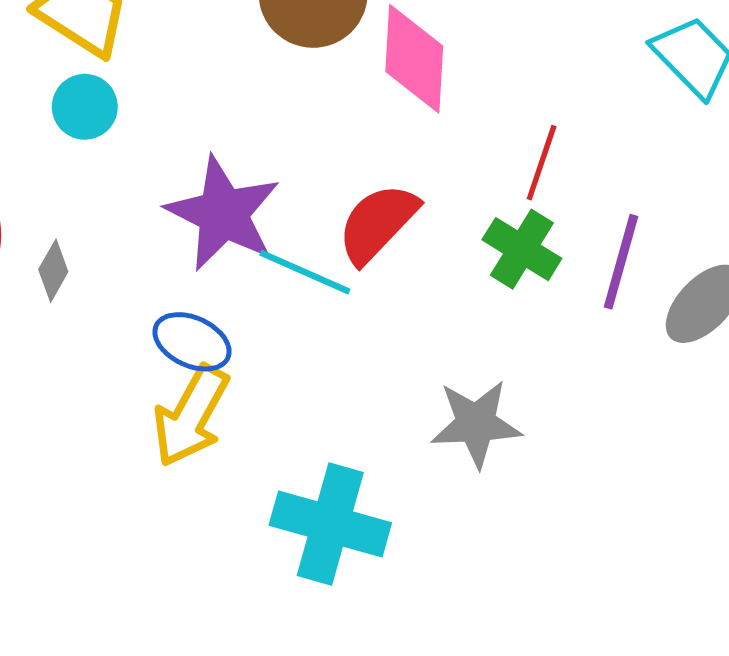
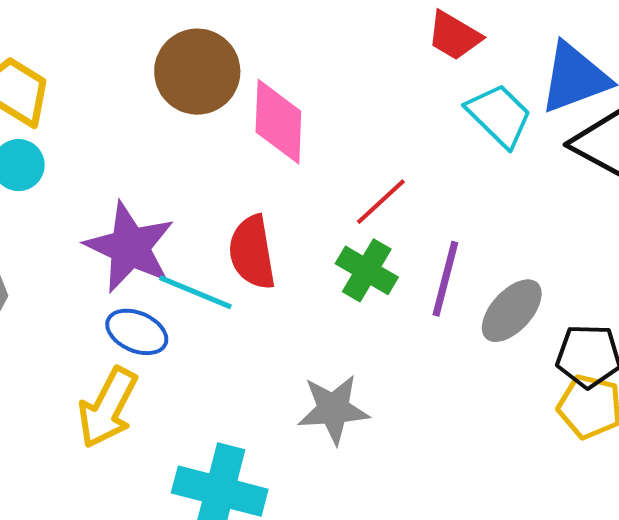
red line: (542, 163) -> (381, 202), turned 30
red semicircle: (378, 223) -> (252, 252), turned -52
blue ellipse: (192, 342) -> (137, 332), moved

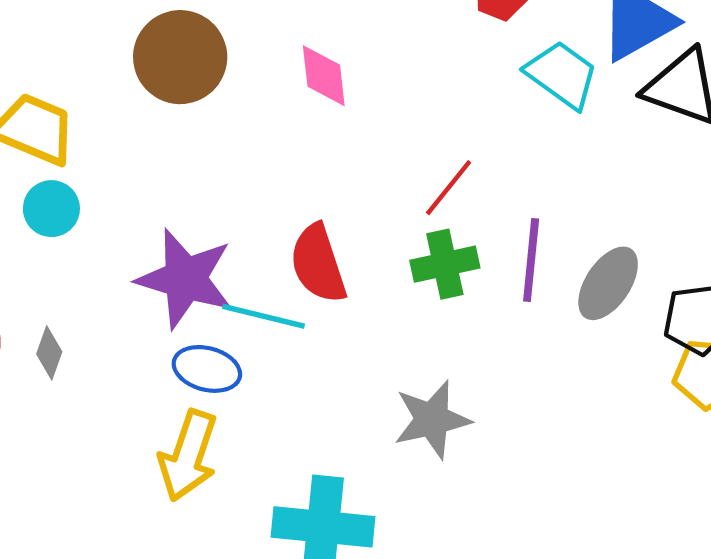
brown circle: (197, 72) -> (180, 57), moved
pink diamond: (278, 122) -> (324, 76), moved, size x0.7
green cross: (367, 270) -> (445, 264), turned -34

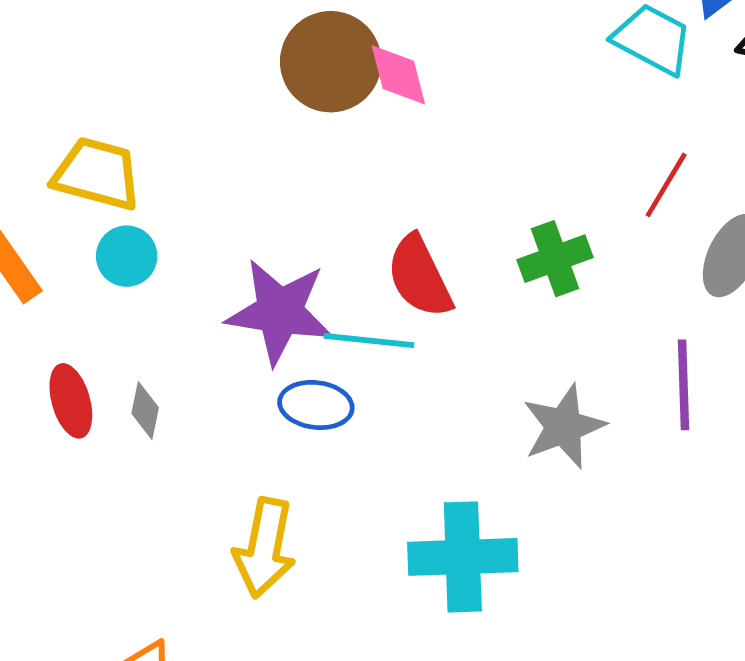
brown circle: (180, 57) -> (331, 62), moved
red line: (449, 188) -> (666, 185), moved
purple line: (531, 260) -> (684, 385), moved
yellow arrow: (188, 456) -> (265, 548), moved

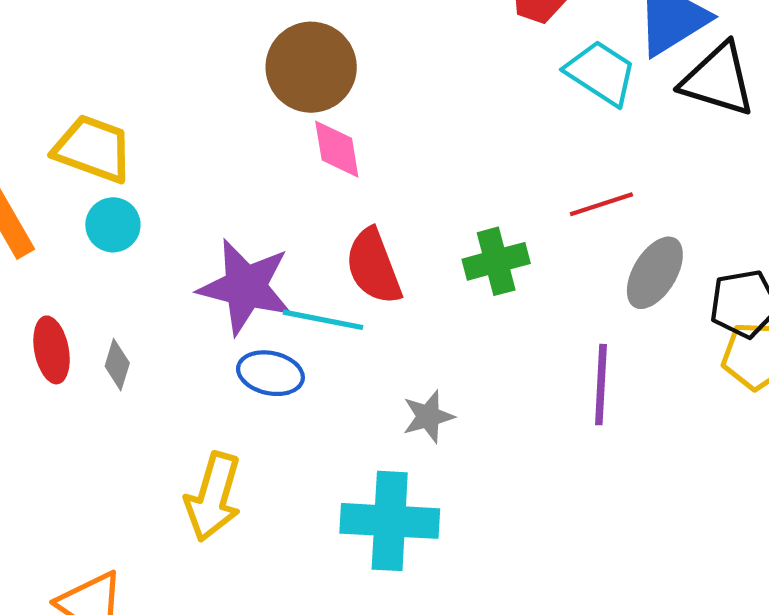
pink diamond: (398, 75) -> (337, 149), moved
red line: (666, 185) -> (601, 204), turned 36
gray star: (564, 427) -> (428, 416), moved, size x0.7

